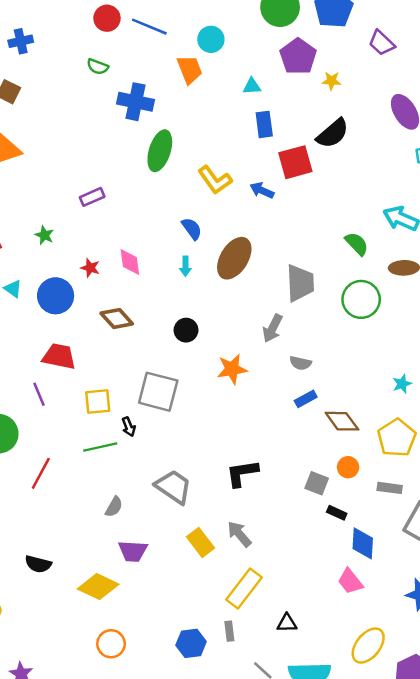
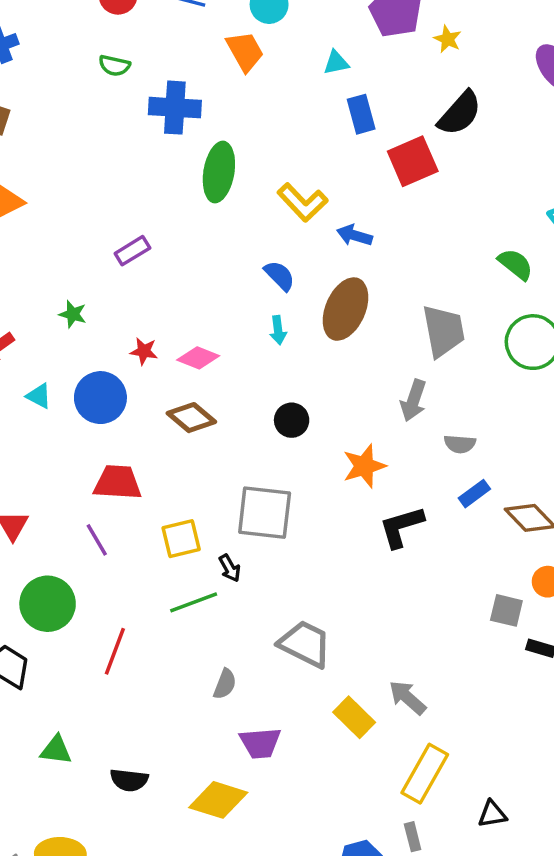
yellow star: (331, 81) -> (448, 39), turned 30
blue arrow: (262, 190) -> (354, 235), moved
pink diamond: (130, 262) -> (198, 358), moved, turned -52
black L-shape: (242, 473) -> (401, 527), moved

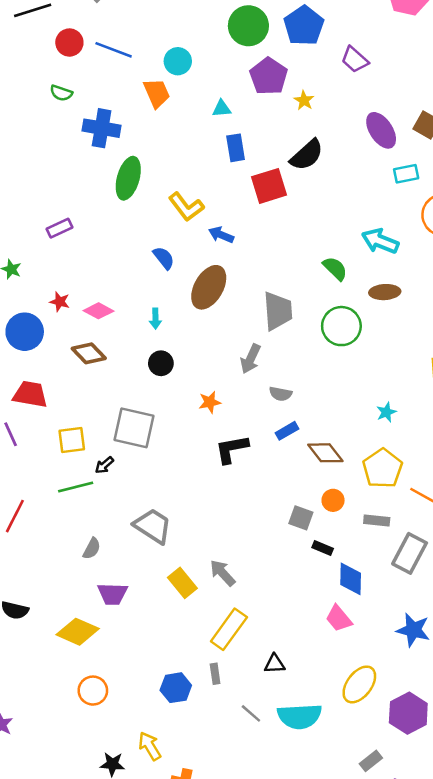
cyan arrow: (278, 330) -> (155, 319), moved
orange star: (364, 466) -> (210, 402), size x0.7
black arrow: (230, 568) -> (104, 465), turned 72

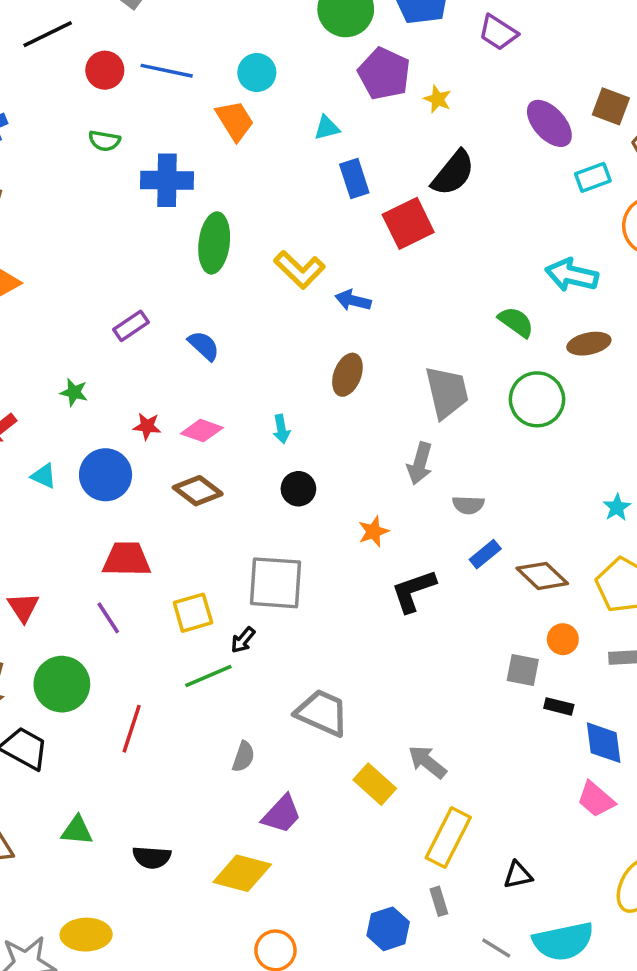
blue semicircle: (164, 258) -> (204, 346), moved
brown ellipse: (209, 287) -> (347, 375), size x0.7
purple trapezoid: (113, 594) -> (282, 814), turned -40

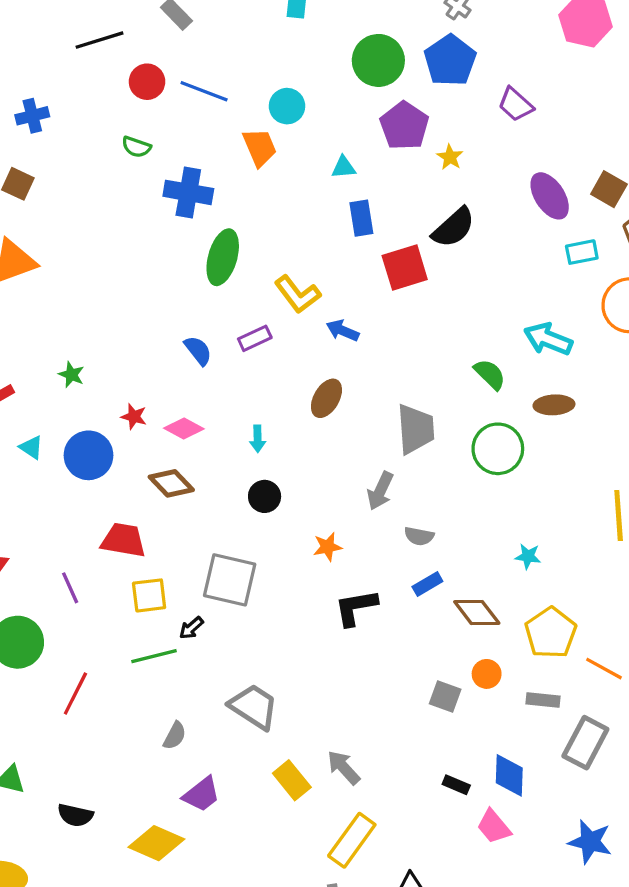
purple rectangle: (131, 326) -> (255, 338), moved
cyan star: (617, 507) -> (528, 556), moved, turned 30
red trapezoid: (127, 559) -> (123, 540), moved
black rectangle: (559, 706) -> (456, 785), moved

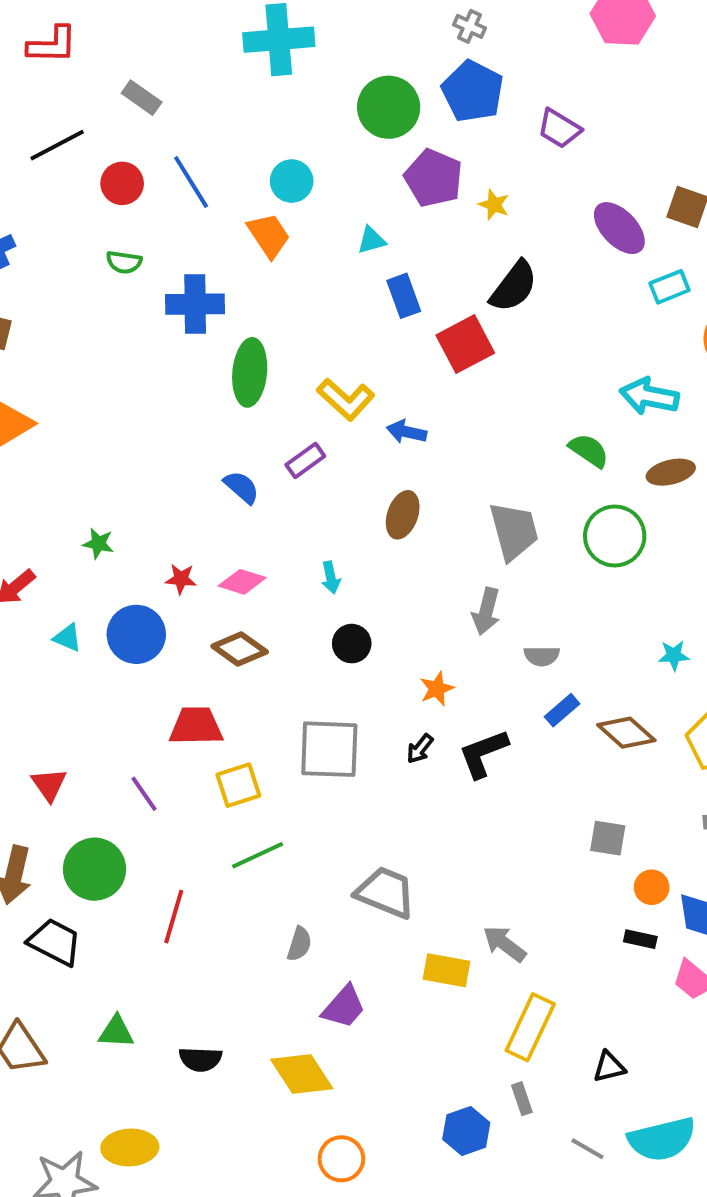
blue line: (204, 91) -> (191, 182), turned 48
black arrow: (191, 628) -> (420, 749), moved
orange circle: (487, 674) -> (652, 887), moved
yellow rectangle: (292, 780) -> (447, 970), turned -30
yellow diamond: (156, 843) -> (302, 1074), turned 44

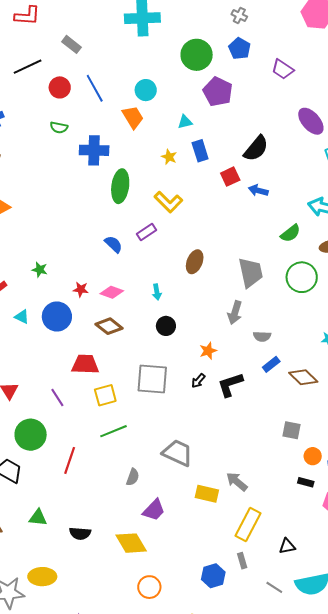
blue pentagon: (473, 91) -> (240, 49), size x0.7
yellow star: (494, 205) -> (169, 157), moved
red square: (465, 344) -> (230, 177), size x0.7
blue arrow: (406, 432) -> (258, 190), moved
green semicircle: (589, 450) -> (290, 233), turned 105

